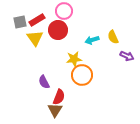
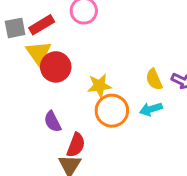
red circle: (58, 30) -> (56, 67), moved
yellow semicircle: (113, 37) -> (154, 79), moved
cyan arrow: (92, 40) -> (151, 109), moved

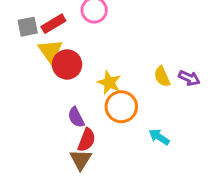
yellow star: (99, 86) -> (109, 83), turned 30
cyan arrow: (151, 109) -> (159, 137), moved, turned 50
purple semicircle: (53, 122) -> (76, 117), moved

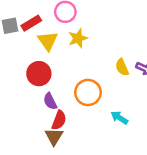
yellow triangle: (50, 51) -> (48, 41), moved
red circle: (67, 64) -> (39, 74), moved
yellow star: (109, 83) -> (78, 38), moved, turned 30

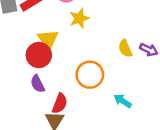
yellow triangle: (48, 41) -> (48, 39), moved
purple semicircle: (50, 101) -> (37, 84), moved

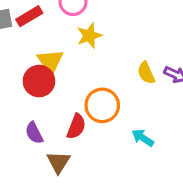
purple semicircle: (37, 84) -> (34, 133), moved
red semicircle: (60, 103) -> (76, 126), moved

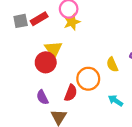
yellow star: (89, 36) -> (72, 22), moved
yellow semicircle: (146, 73) -> (112, 65), moved

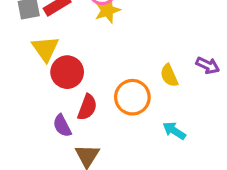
yellow triangle: (53, 49) -> (45, 49), moved
red semicircle: (71, 93) -> (87, 107), moved

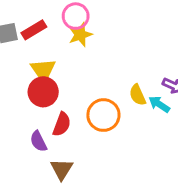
yellow triangle: (45, 49) -> (43, 70), moved
cyan arrow: (174, 131) -> (159, 104), moved

